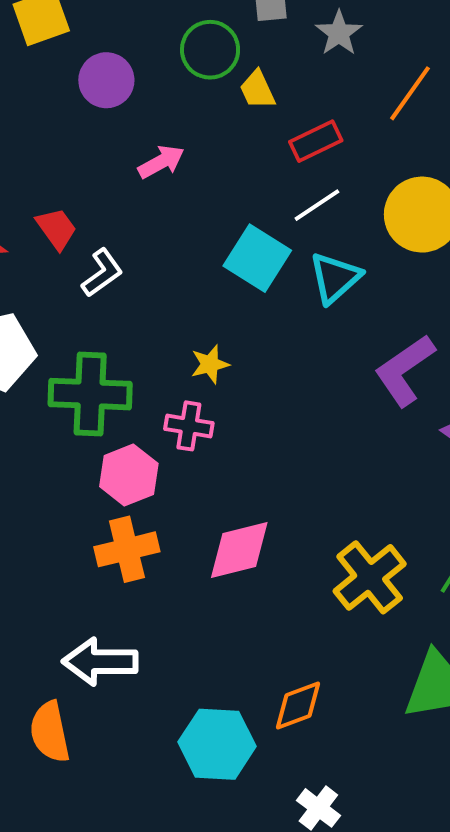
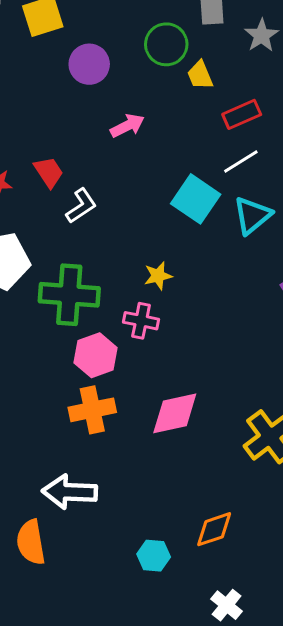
cyan hexagon: (217, 744) -> (154, 556), size x0.6

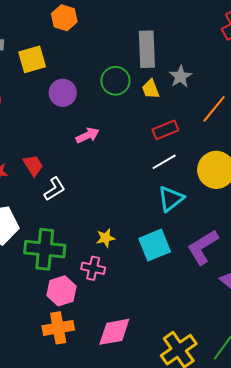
yellow trapezoid: (200, 75) -> (151, 89), moved
cyan square: (196, 199) -> (155, 245), moved, turned 32

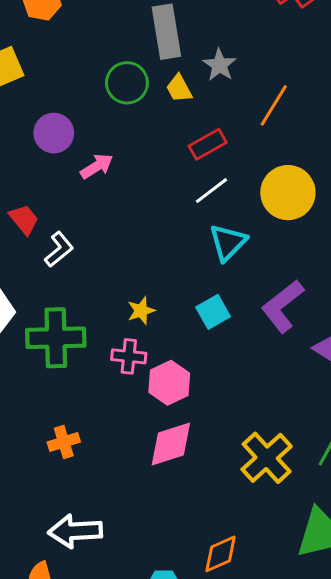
purple circle: (63, 93) -> (54, 133), moved
cyan square: (155, 245) -> (213, 312), size x0.7
pink hexagon: (62, 291) -> (169, 383), moved
orange cross: (58, 328) -> (64, 442), moved, size x0.7

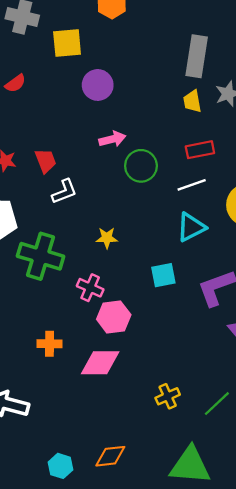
green circle: (127, 83) -> (141, 166), moved
purple circle: (54, 133) -> (98, 85), moved
yellow star: (141, 311) -> (107, 238), moved
orange cross: (64, 442) -> (50, 344), moved
yellow cross: (267, 458) -> (168, 396), size x0.6

